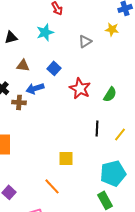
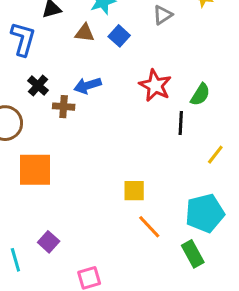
brown triangle: (23, 65) -> (85, 33), moved
blue square: (54, 68) -> (119, 36), moved
black line: (97, 128) -> (181, 123), moved
orange line: (52, 186) -> (149, 227), moved

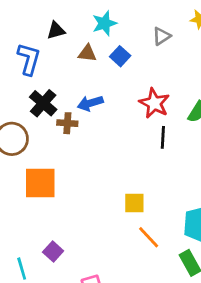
black cross: (38, 86) -> (43, 103), size x1.4
black line: (181, 123) -> (163, 137), moved

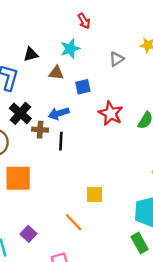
blue square: (120, 56) -> (83, 87), moved, turned 35
black line: (163, 137) -> (61, 141), moved
orange line: (149, 237) -> (74, 222), moved

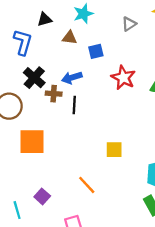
yellow square: (94, 194) -> (114, 150), moved

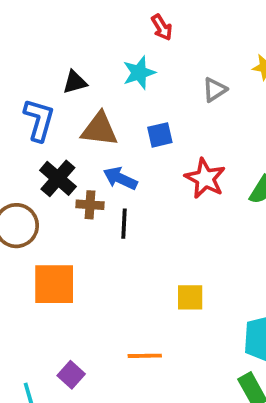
brown triangle: (70, 38) -> (99, 129), moved, size x1.5
blue arrow: (72, 78) -> (120, 178), turned 42
orange line: (87, 185) -> (145, 356), turned -48

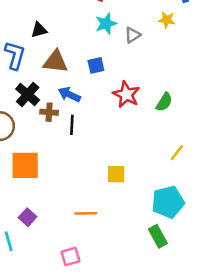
cyan star: (139, 73) -> (106, 24), moved
purple square: (71, 375) -> (28, 217), moved

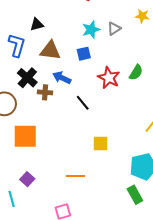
cyan star: (106, 24) -> (91, 30), moved
green semicircle: (164, 102) -> (136, 72), moved
black line: (72, 125) -> (83, 103), moved, turned -42

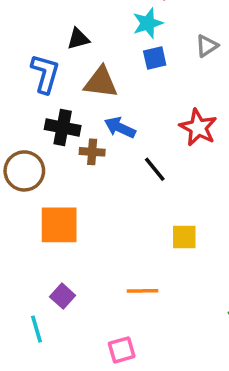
cyan star: (91, 30) -> (148, 23), moved
blue square: (84, 54) -> (155, 58), moved
black cross: (27, 78) -> (63, 128), turned -30

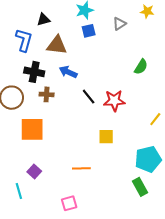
red star: (198, 128) -> (114, 101), moved, turned -30
brown cross: (92, 152) -> (47, 94), moved

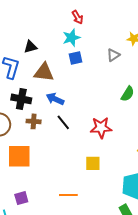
gray triangle: (119, 24) -> (113, 55), moved
black line: (89, 97) -> (63, 122), moved
purple square: (34, 171) -> (21, 198), turned 32

